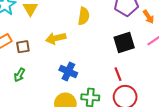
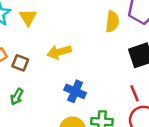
yellow semicircle: (84, 16) -> (112, 22), moved
brown square: (23, 47) -> (20, 63), turned 32

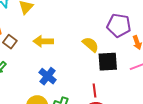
yellow semicircle: (112, 22) -> (90, 44), moved, turned -72

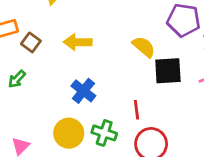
red line: (94, 90) -> (137, 110), moved

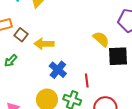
yellow arrow: (78, 42) -> (44, 44), moved
red line: (137, 110) -> (87, 81), moved

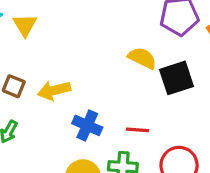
red line: (87, 81) -> (138, 130), turned -64

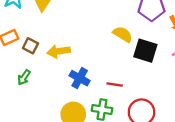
black square: (177, 78) -> (145, 51), turned 30

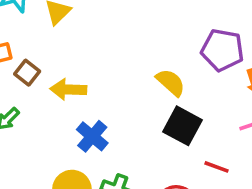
black square: (145, 51) -> (183, 126), moved
red line: (115, 85) -> (216, 167), moved

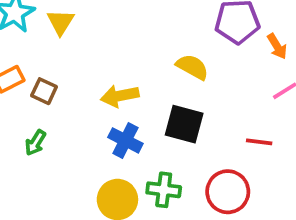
yellow arrow: (68, 89) -> (120, 96), moved
black square: (183, 126) -> (184, 124), moved

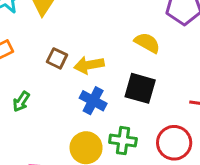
brown square: (44, 91) -> (57, 58), moved

